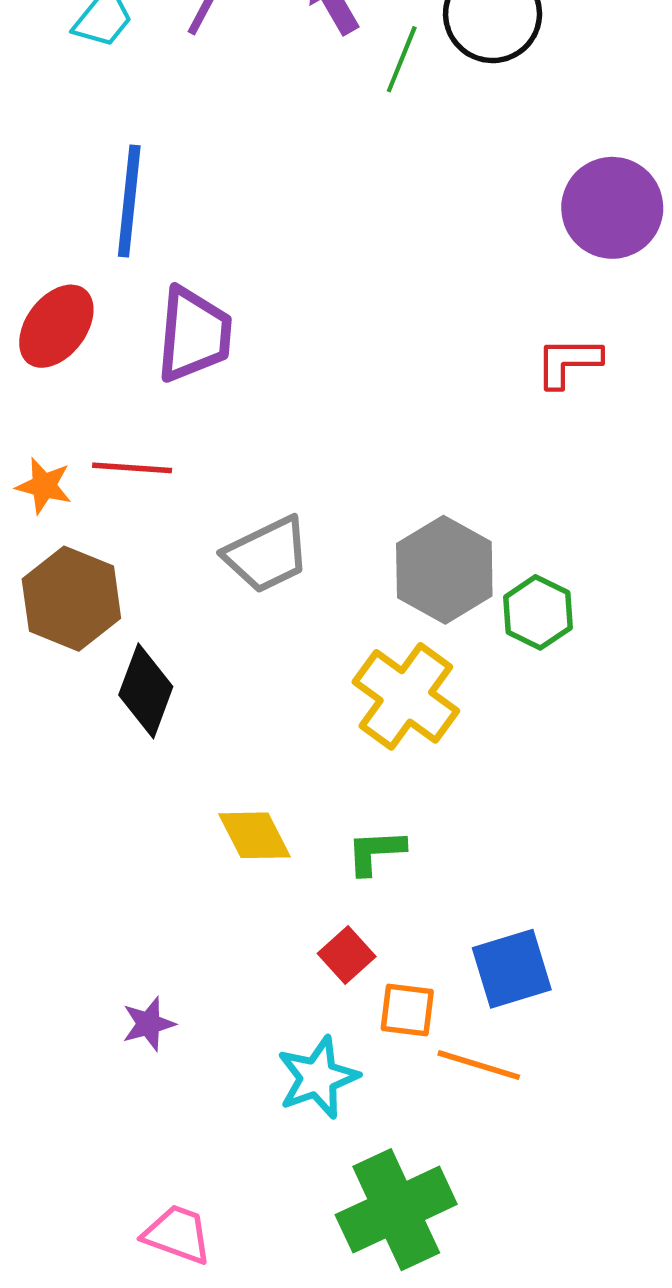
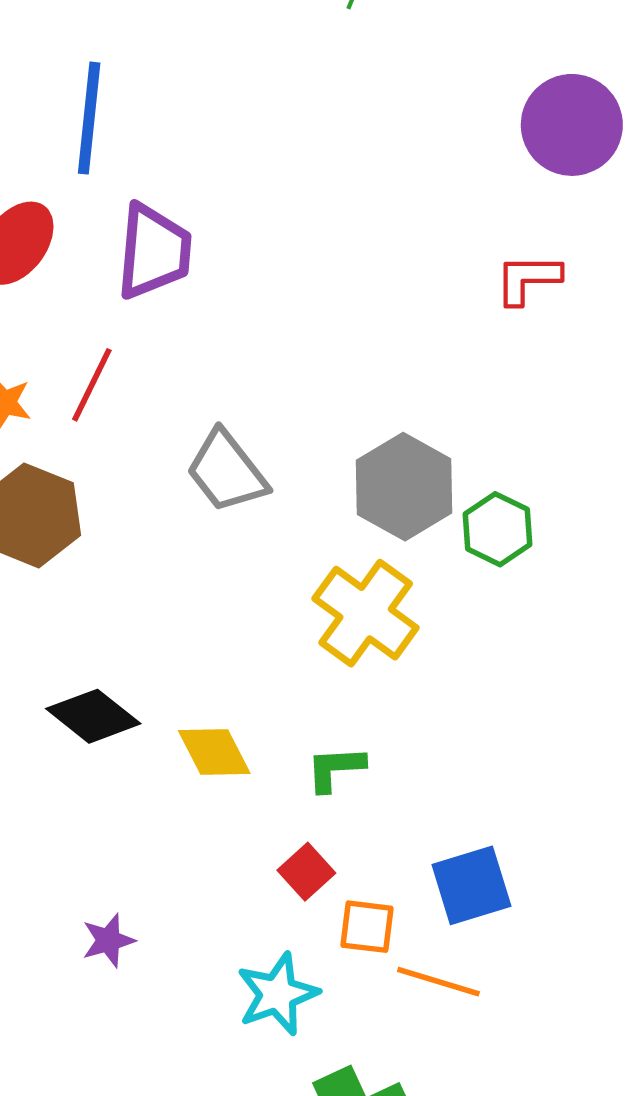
red line: (132, 468) -> (92, 385), turned -68
gray trapezoid: (267, 555) -> (227, 471), turned 78
black diamond: (146, 691) -> (93, 716), moved, turned -72

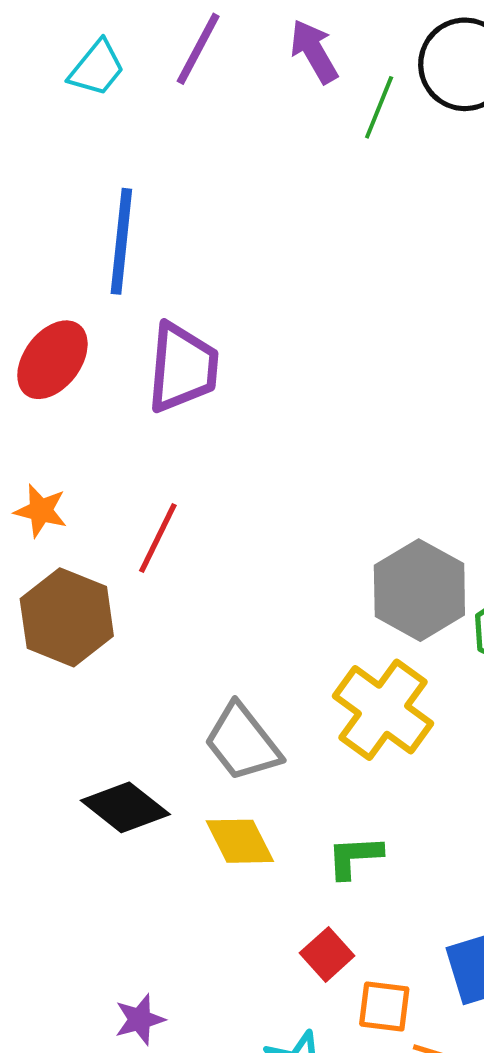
red line: (92, 385) -> (158, 538), moved
gray trapezoid: (227, 471) -> (242, 742), moved

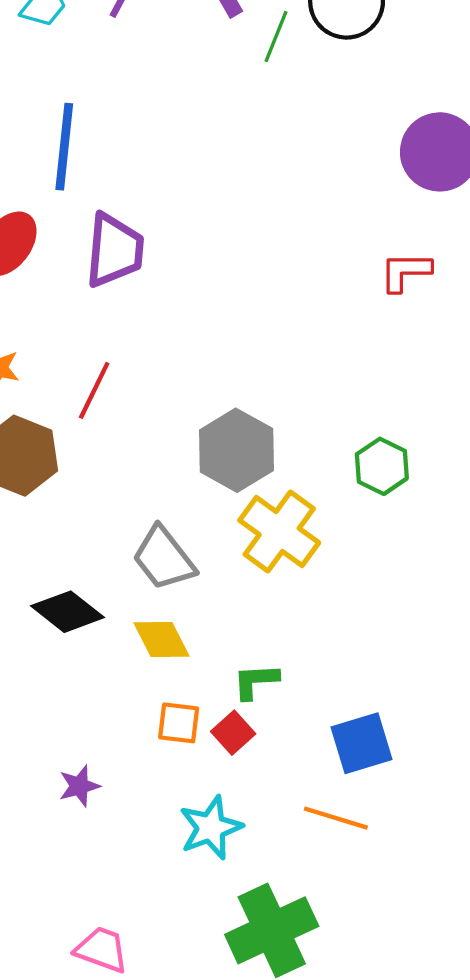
gray hexagon: (419, 590) -> (236, 450), moved
green L-shape: (354, 857) -> (256, 681), moved
orange square: (384, 1006) -> (179, 723), moved

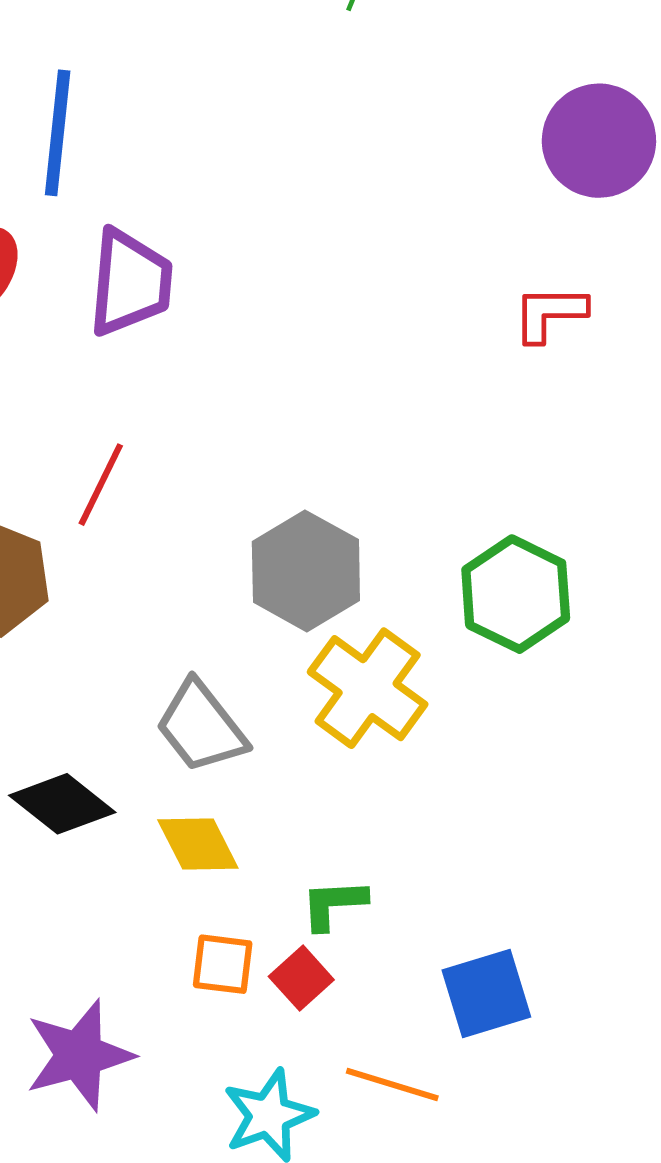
green hexagon: (382, 466) -> (516, 594), size x1.4
purple star: (79, 786) -> (79, 1055), size x1.8
orange line: (336, 818) -> (392, 1085), moved

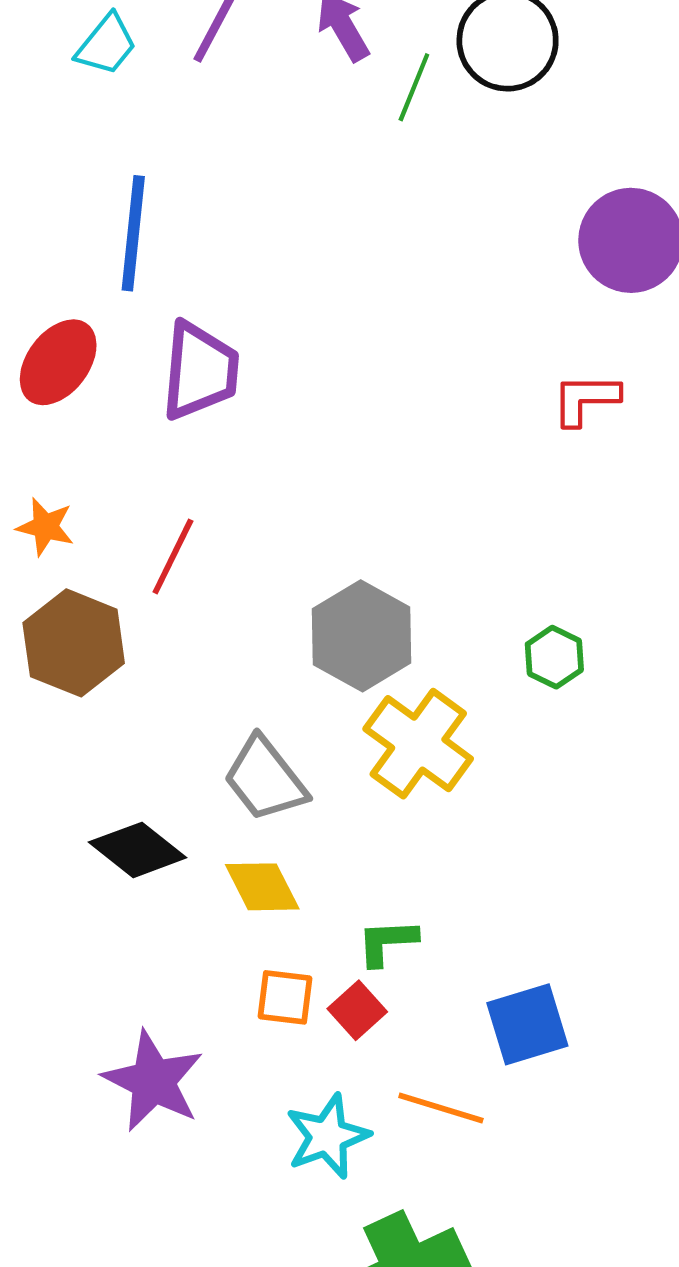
green hexagon: (516, 594) -> (554, 657), size x0.6
purple star: (79, 1055) -> (153, 1081), turned -30

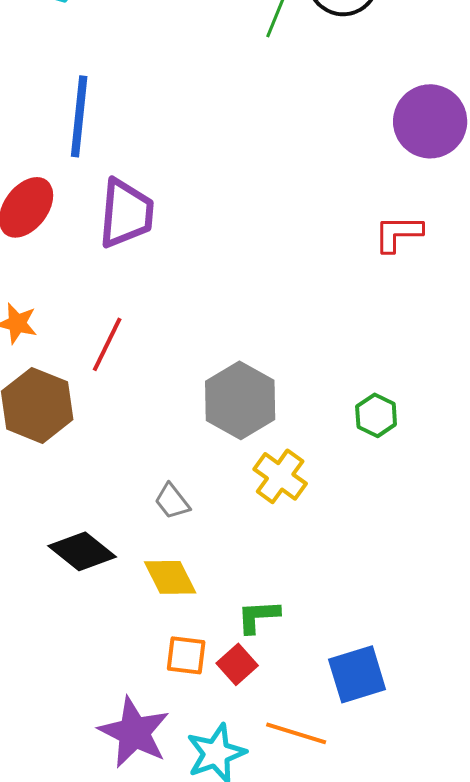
yellow cross: (418, 744) -> (280, 476), size x0.7
gray trapezoid: (265, 779) -> (172, 501), size x0.6
purple star: (153, 1081) -> (134, 732), moved

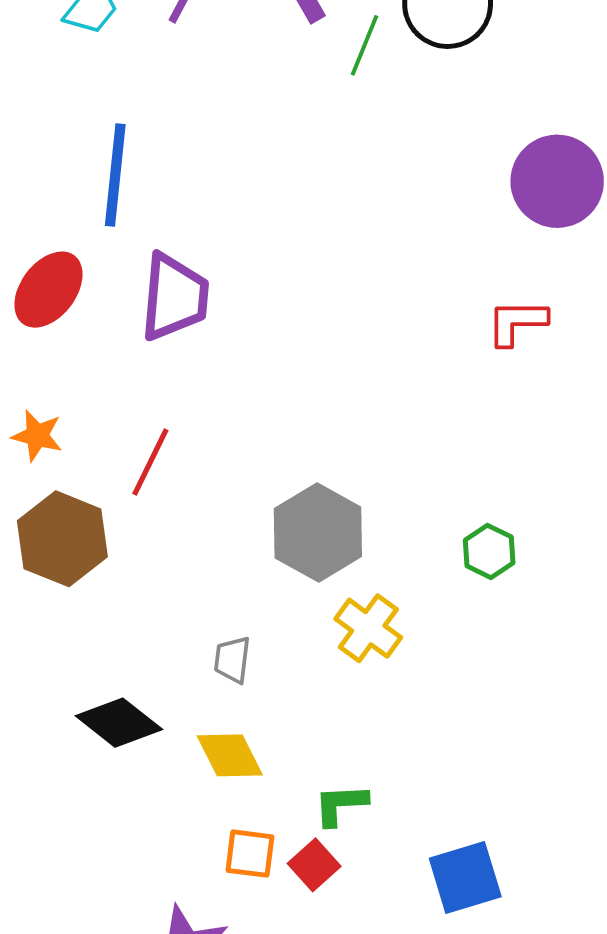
gray trapezoid: (172, 501) -> (232, 660), turned 45

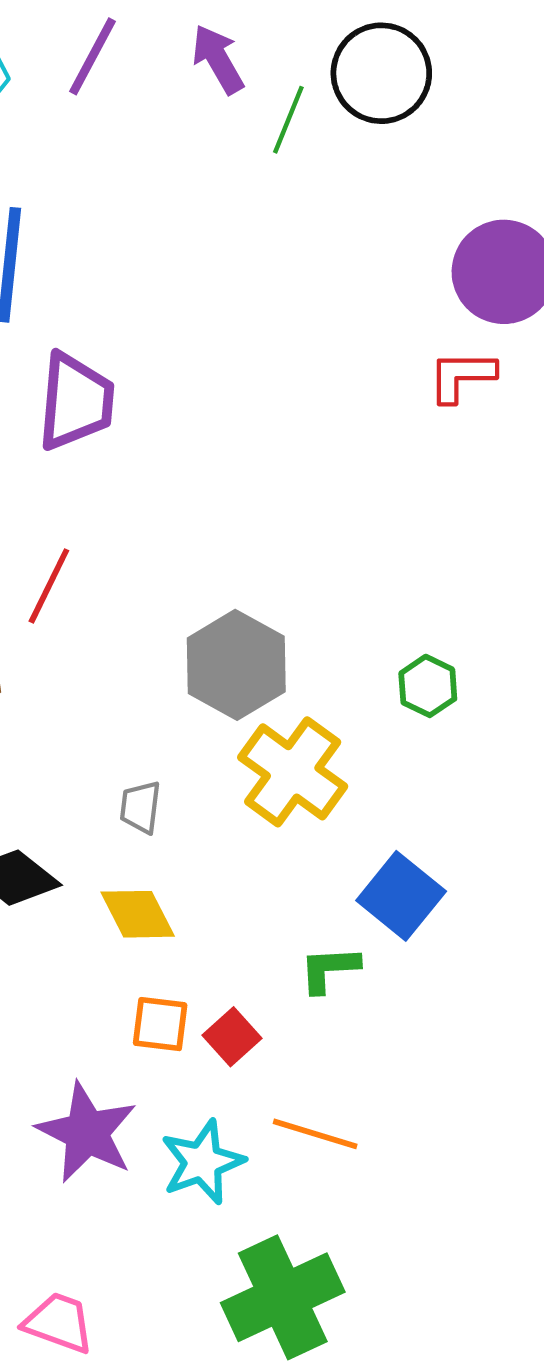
red L-shape: (517, 322) -> (462, 376), moved
yellow cross: (368, 628) -> (293, 772), size x1.4
green L-shape: (341, 804) -> (329, 969), moved
blue square: (465, 877) -> (401, 896), moved, turned -34

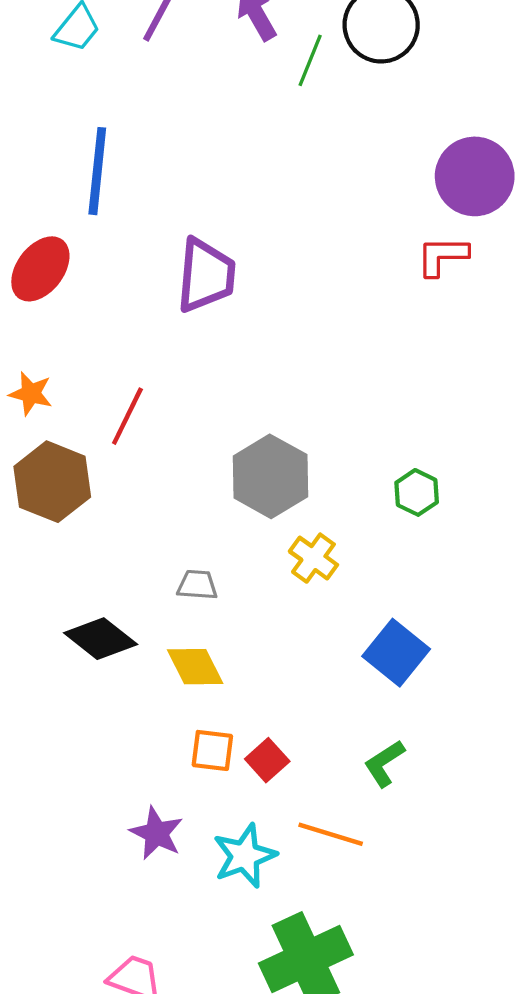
purple trapezoid: (76, 401) -> (206, 275), moved
yellow cross: (293, 772) -> (313, 558), size x0.6
gray trapezoid: (140, 807) -> (197, 585), turned 87
green L-shape: (329, 969) -> (384, 763), moved, turned -30
purple star: (87, 1133) -> (156, 833), size x0.7

